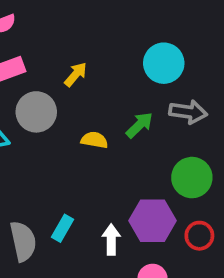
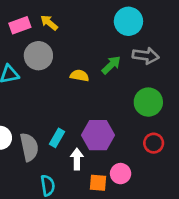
yellow arrow: (76, 74) -> (49, 23), moved, turned -90
purple hexagon: (152, 221) -> (98, 135), moved
white arrow: (111, 239) -> (77, 159), moved

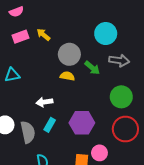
gray circle: (38, 56) -> (69, 54), moved
green arrow: (111, 65) -> (92, 68), turned 84
red circle: (154, 143) -> (125, 129), size x1.6
white arrow: (77, 159) -> (44, 102), moved, turned -98

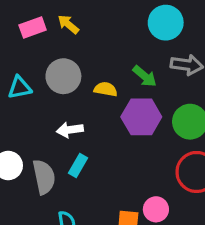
gray circle: (69, 54) -> (63, 76), moved
purple hexagon: (82, 123) -> (141, 117), moved

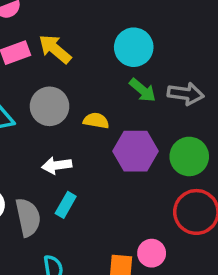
cyan circle: (166, 23) -> (134, 47), moved
yellow arrow: (68, 24) -> (55, 49), size x1.4
green arrow: (145, 76) -> (143, 90), moved

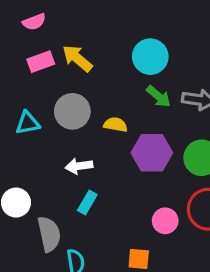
gray semicircle: (28, 217) -> (49, 234), moved
pink circle: (152, 253) -> (165, 221), moved

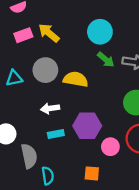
yellow semicircle: (115, 125) -> (76, 79), size x1.5
purple hexagon: (152, 153) -> (87, 126), moved
cyan rectangle: (87, 203) -> (56, 134), turned 49

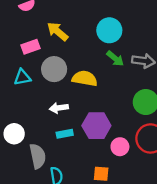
pink rectangle: (23, 35) -> (31, 47), moved

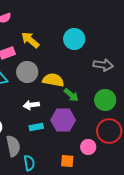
green arrow: (115, 59) -> (71, 95), moved
pink circle: (120, 147) -> (88, 147), moved

